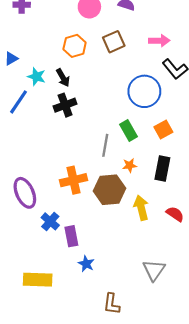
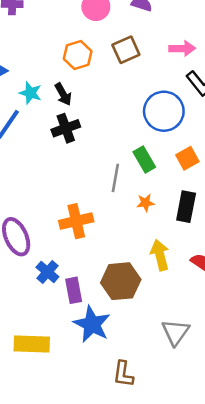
brown hexagon: (109, 190) -> (121, 281), moved
blue star: (86, 264) -> (92, 324), size x1.8

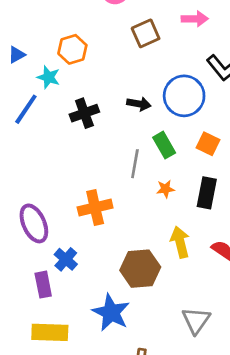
pink arrow: (182, 48) -> (195, 19), moved
orange hexagon: (78, 55) -> (72, 49), moved
black arrow: (63, 94) -> (139, 104), moved, turned -50
orange square: (187, 158) -> (208, 144), turned -35
purple rectangle: (74, 290) -> (43, 285), moved

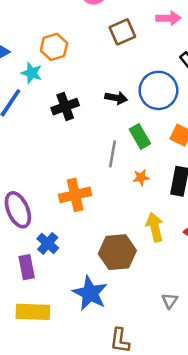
gray triangle: (196, 320) -> (170, 301), size x0.6

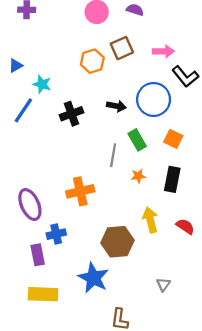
pink arrow: (168, 18) -> (163, 51), moved
orange hexagon: (54, 47) -> (92, 61), moved
blue cross: (48, 243) -> (56, 234), turned 36

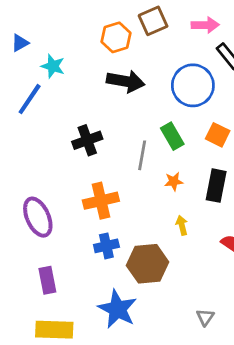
black arrow: (116, 106) -> (126, 81), moved, size x1.5
black cross: (72, 114) -> (87, 140), moved
yellow arrow: (150, 220) -> (182, 225), moved, size x0.6
blue cross: (56, 234) -> (106, 246), moved

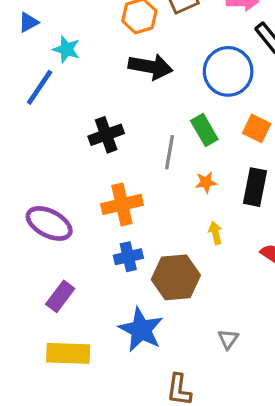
purple ellipse: (38, 217) -> (49, 223), turned -39
purple rectangle: (47, 280) -> (60, 296), turned 48
gray triangle: (205, 317) -> (228, 339), moved

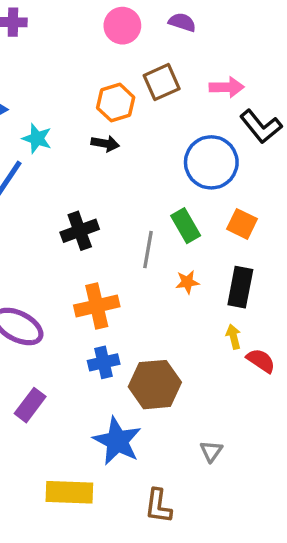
black arrow: (150, 67) -> (105, 144), moved, size x0.6
yellow arrow: (215, 233) -> (233, 337), moved
yellow rectangle: (68, 353) -> (69, 492), moved

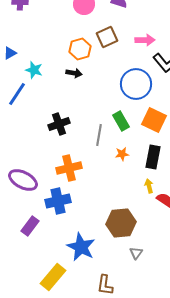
orange square: (242, 224) -> (154, 120), size x1.4
blue cross: (104, 362) -> (58, 201), moved, size x1.4
brown hexagon: (155, 385) -> (121, 223), moved
yellow rectangle: (69, 492) -> (53, 277), turned -52

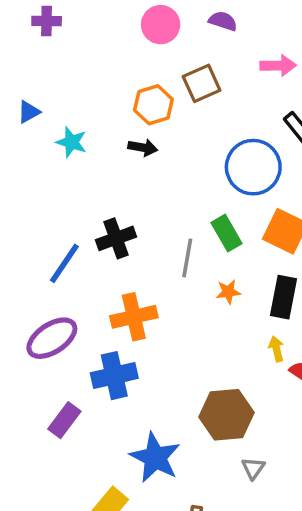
pink arrow: (145, 40) -> (278, 66), moved
blue line: (17, 94) -> (64, 263), moved
purple ellipse: (23, 180) -> (52, 338), turned -60

